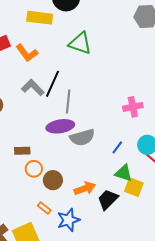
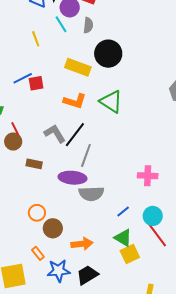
orange L-shape: (27, 53) -> (75, 101), moved, turned -50
brown rectangle: (22, 151) -> (34, 164), moved
yellow square: (134, 187) -> (130, 254), turned 30
black trapezoid: (108, 199) -> (87, 275), moved

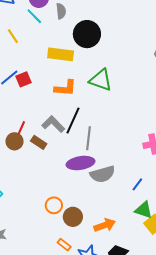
red line: (15, 129) -> (21, 128), moved, turned 64
brown rectangle: (34, 164) -> (39, 142), moved, turned 35

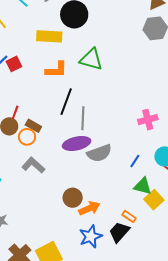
gray L-shape: (53, 124) -> (33, 165), moved
orange circle: (54, 205) -> (27, 137), moved
orange arrow: (105, 225) -> (89, 208), moved
orange rectangle: (64, 245) -> (129, 216), moved

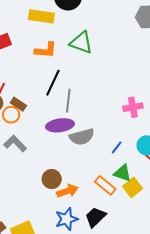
orange rectangle: (129, 216) -> (105, 185), moved, size x1.5

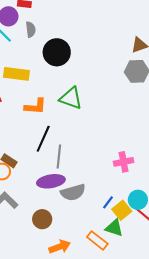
yellow rectangle: (41, 16) -> (16, 74), moved
brown circle: (52, 179) -> (42, 219), moved
yellow square: (132, 187) -> (122, 210), moved

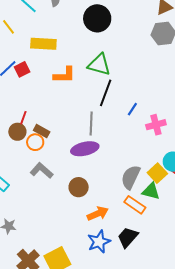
black circle: (57, 52) -> (97, 18), moved
black line: (43, 139) -> (106, 93), moved
gray semicircle: (73, 192) -> (131, 177), moved, turned 135
blue line: (108, 202) -> (132, 109), moved

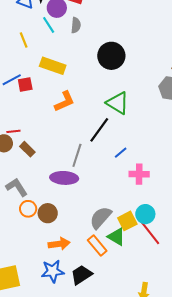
green triangle: (99, 65) -> (118, 103), moved
orange L-shape: (64, 75) -> (64, 101), turned -40
red line: (23, 118) -> (13, 131), turned 48
orange circle: (35, 142) -> (28, 209), moved

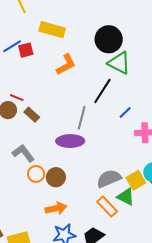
black circle: (111, 56) -> (109, 39), moved
red line: (13, 131) -> (17, 98), turned 32
gray semicircle: (101, 218) -> (109, 179), turned 30
orange arrow: (59, 244) -> (56, 208), moved

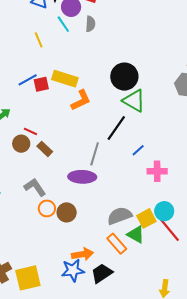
yellow rectangle: (52, 30) -> (65, 79), moved
orange arrow: (56, 208) -> (83, 254), moved

